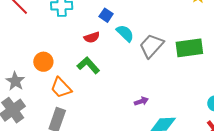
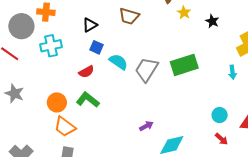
orange circle: (43, 62) -> (57, 102), moved
gray star: (15, 81) -> (14, 94), moved

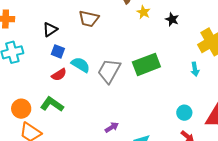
red semicircle: (86, 72) -> (59, 75), moved

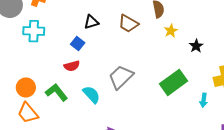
brown trapezoid: (89, 19) -> (128, 24), moved
black triangle: (50, 29) -> (91, 22), moved
green rectangle: (146, 64) -> (174, 82), moved, turned -32
cyan semicircle: (81, 65) -> (91, 95), moved

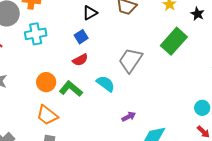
blue square: (78, 43) -> (81, 37), turned 32
green rectangle: (174, 82) -> (174, 41), moved
orange circle: (26, 88) -> (46, 82), moved

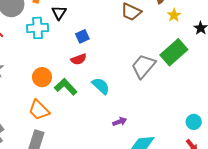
black triangle: (90, 13) -> (59, 13), moved, turned -35
gray trapezoid: (130, 60) -> (143, 66), moved

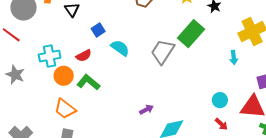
cyan cross: (38, 28) -> (50, 56), moved
red semicircle: (79, 59) -> (84, 56), moved
cyan semicircle: (101, 86) -> (120, 48), moved

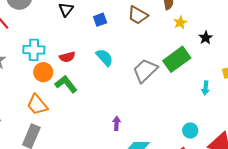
blue square: (98, 30) -> (100, 20), moved
cyan arrow: (234, 57) -> (206, 88), moved
purple arrow: (146, 110) -> (117, 123), turned -72

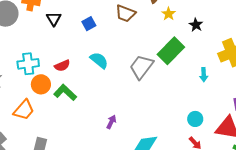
orange trapezoid: (37, 105) -> (24, 110), moved, turned -90
purple arrow: (117, 123) -> (111, 122), moved, turned 32

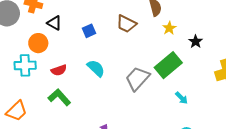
black triangle: (54, 19) -> (54, 23), turned -35
cyan arrow: (204, 75) -> (182, 98), moved, turned -48
orange circle: (41, 84) -> (38, 43), moved

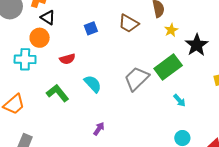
black triangle: (54, 23) -> (48, 18), moved
black star: (196, 42) -> (197, 45), size x1.6
cyan semicircle: (96, 68) -> (93, 84), moved
red semicircle: (59, 70) -> (67, 59), moved

